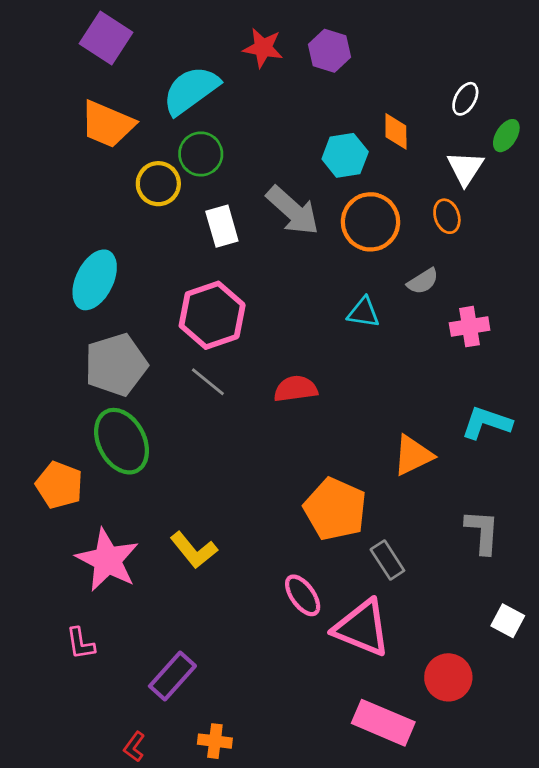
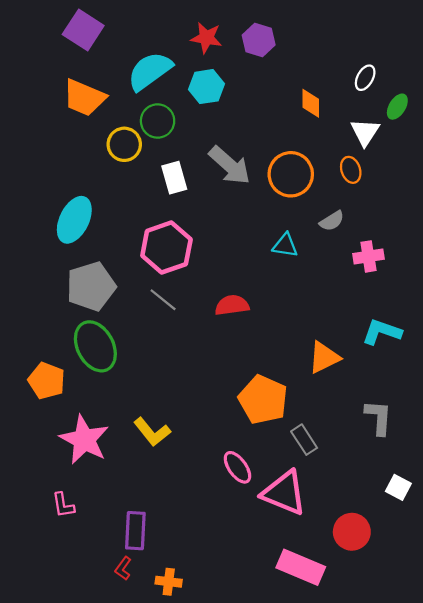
cyan hexagon: (345, 155) -> (206, 87), moved
purple rectangle: (172, 676) -> (135, 531), turned -39
red L-shape: (134, 747) -> (123, 568), moved

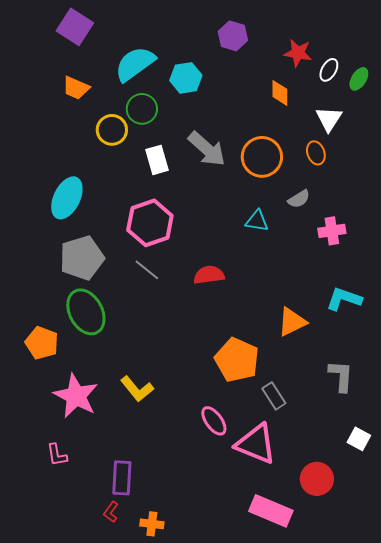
red star: (206, 38) -> (298, 53), moved
orange trapezoid: (84, 98) -> (76, 88), size x0.7
green ellipse: (397, 107) -> (359, 79), moved

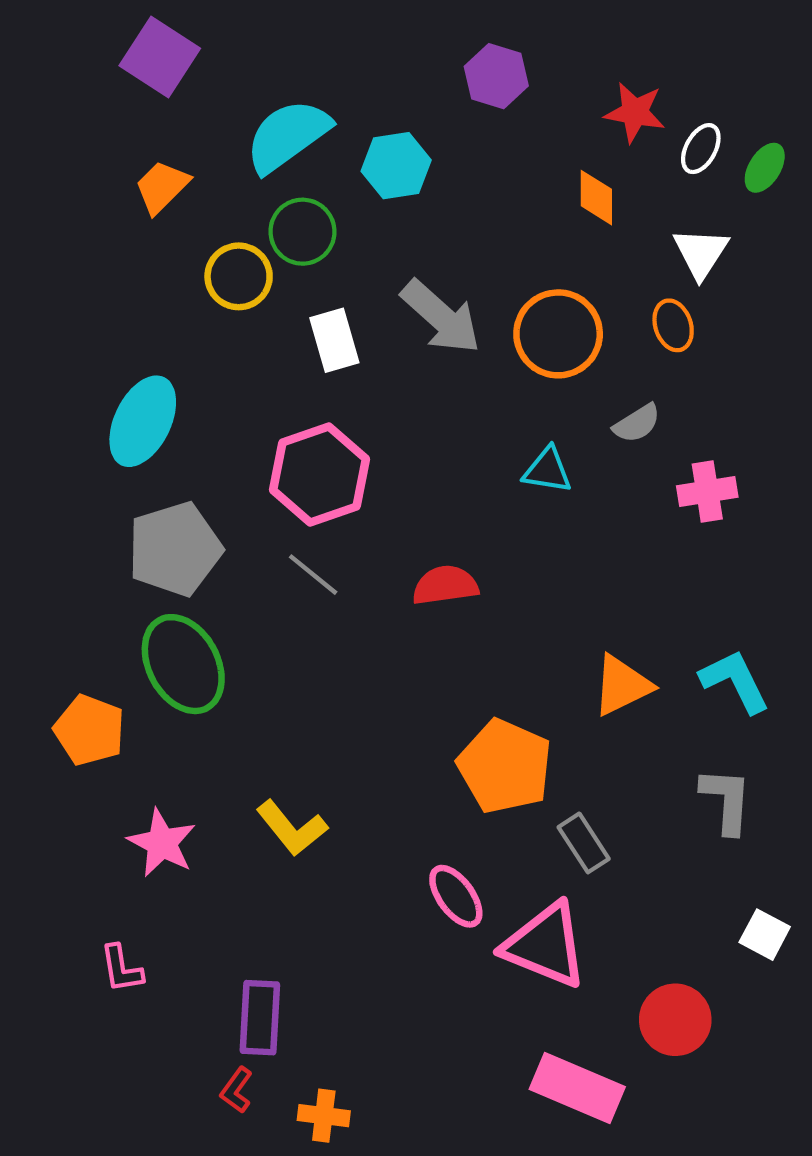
orange trapezoid: (76, 88) -> (162, 187), turned 112
cyan L-shape: (344, 299) -> (735, 681), moved, turned 45
pink star: (76, 396) -> (162, 843), size x0.7

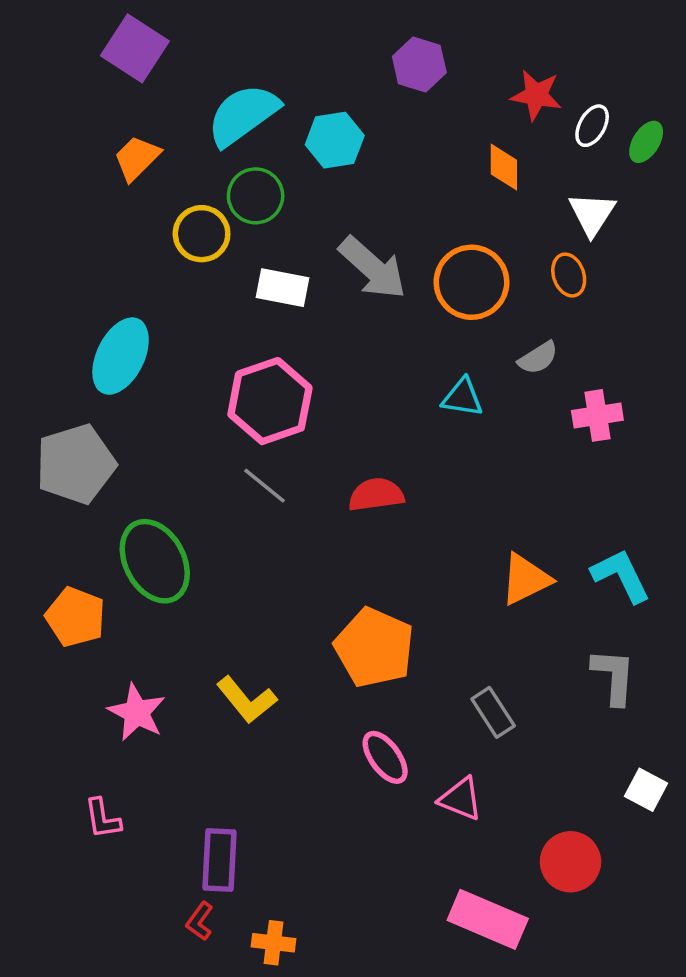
white rectangle: (334, 340) -> (283, 288), turned -63
gray pentagon: (175, 549) -> (76, 464), moved
orange pentagon: (505, 766) -> (374, 648), moved
pink triangle: (545, 945) -> (461, 799), size x0.6

